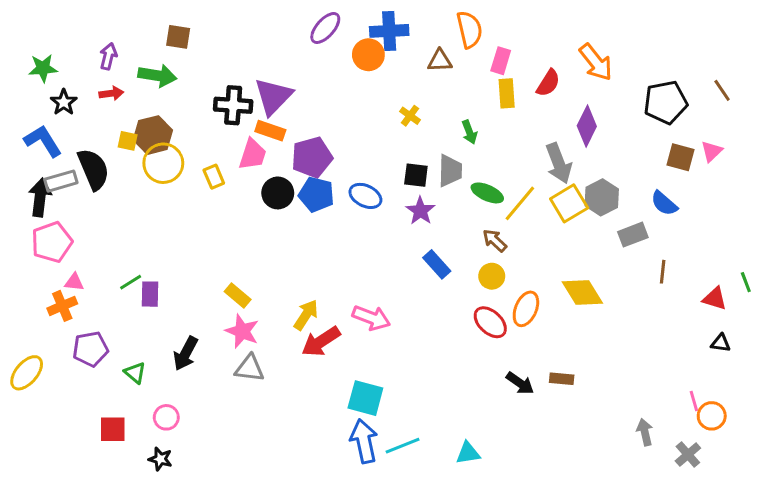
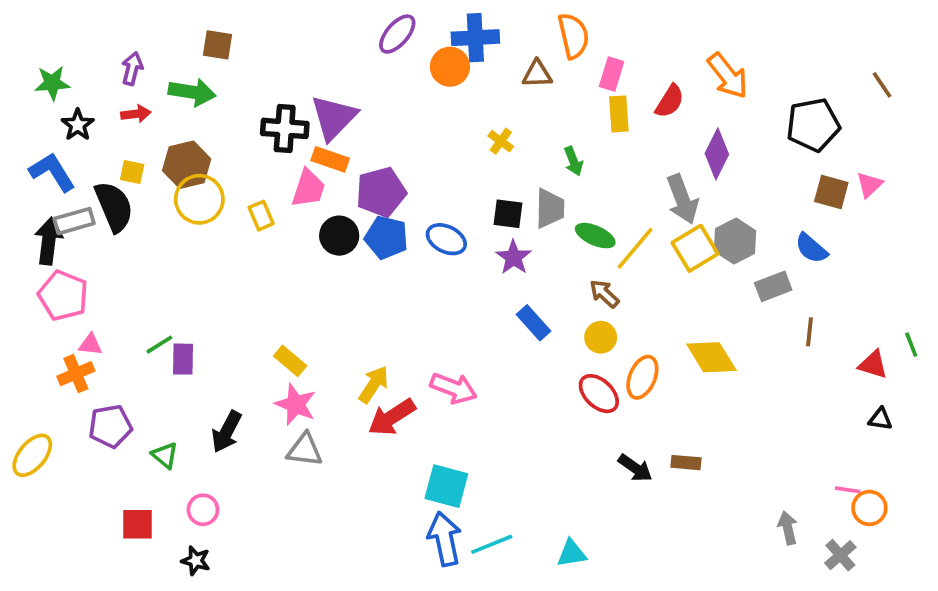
brown line: (722, 90) -> (882, 85), moved
yellow square: (128, 141) -> (132, 172), moved
pink pentagon: (52, 242) -> (63, 296), turned -30
pink line: (694, 401) -> (848, 490), turned -66

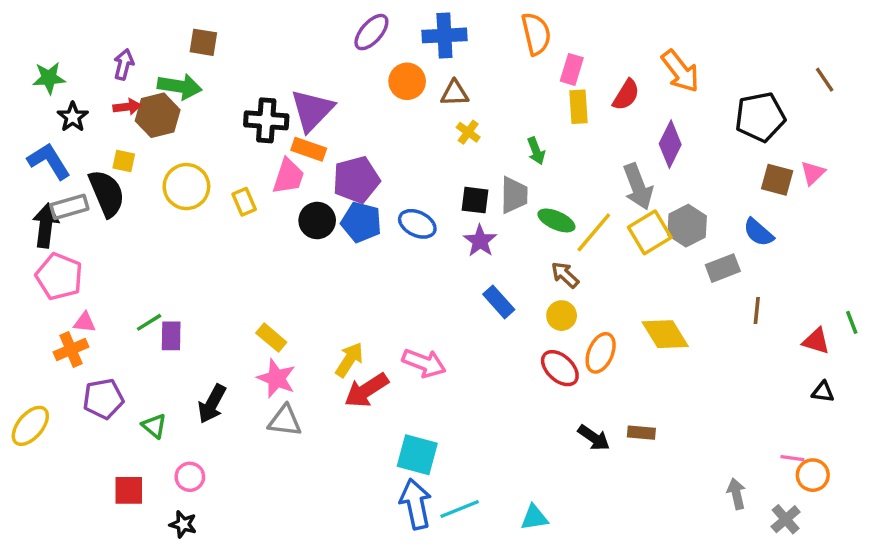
orange circle: (450, 67) -> (407, 81), moved
brown triangle: (537, 74) -> (455, 93), moved
brown hexagon: (187, 165) -> (158, 115), moved

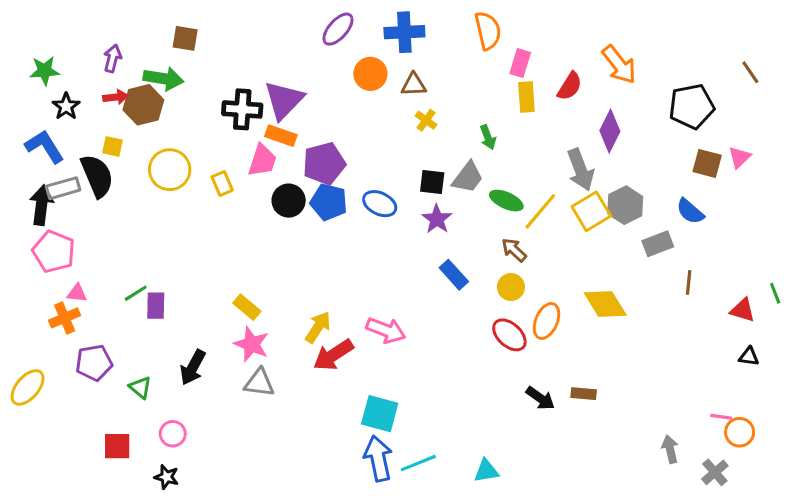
gray trapezoid: (514, 195) -> (468, 177), turned 36

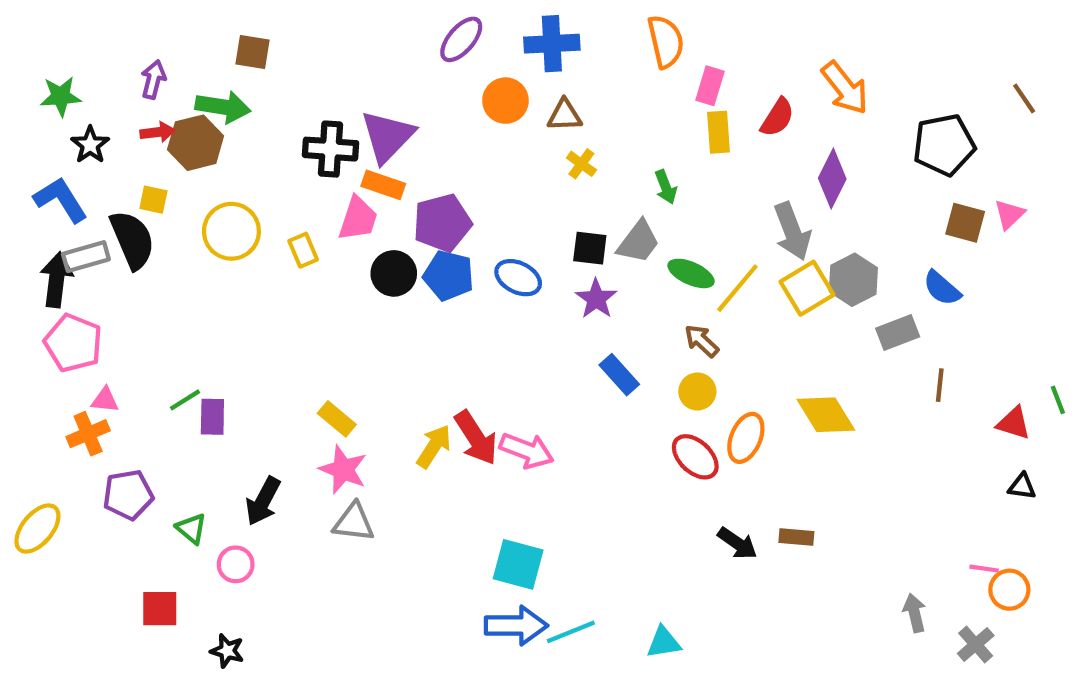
red arrow: (333, 355) -> (476, 438), moved, turned -90
pink circle: (173, 434) -> (236, 564), moved
blue arrow: (378, 458) -> (516, 626), turned 102

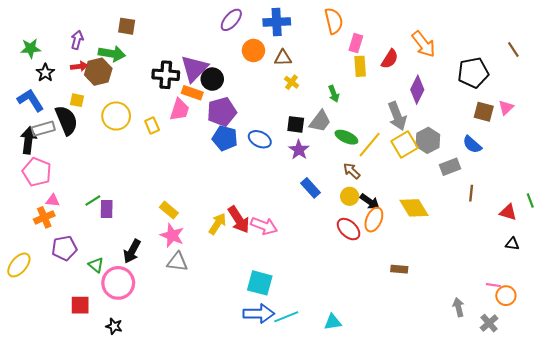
black circle: (394, 273) -> (212, 79), moved
black arrow: (737, 543) -> (370, 202), moved
pink circle: (236, 564) -> (118, 283), size x1.8

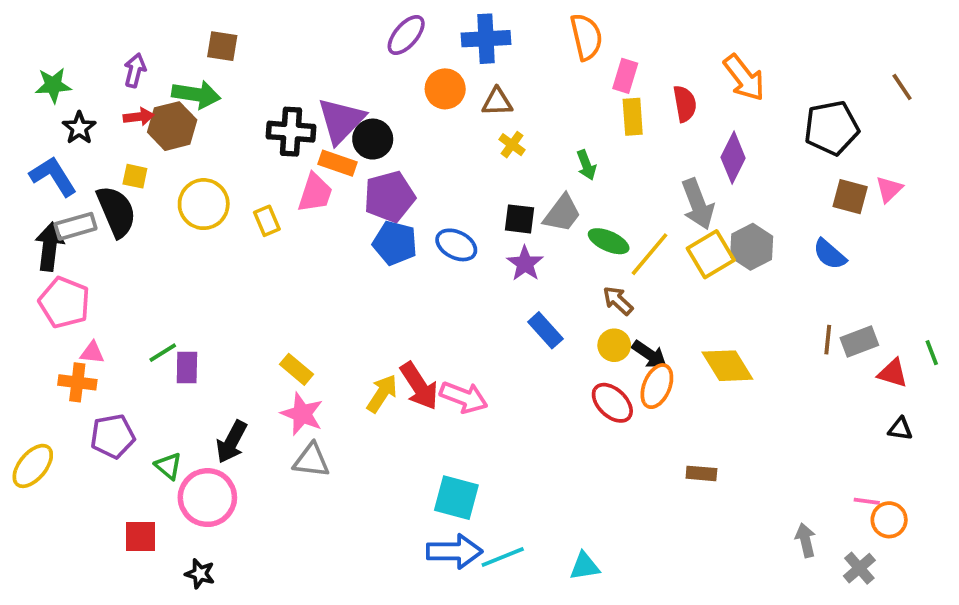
red semicircle: (390, 59) -> (685, 104), turned -42
gray rectangle: (450, 167) -> (859, 342), moved
orange cross: (44, 217) -> (77, 382), turned 30

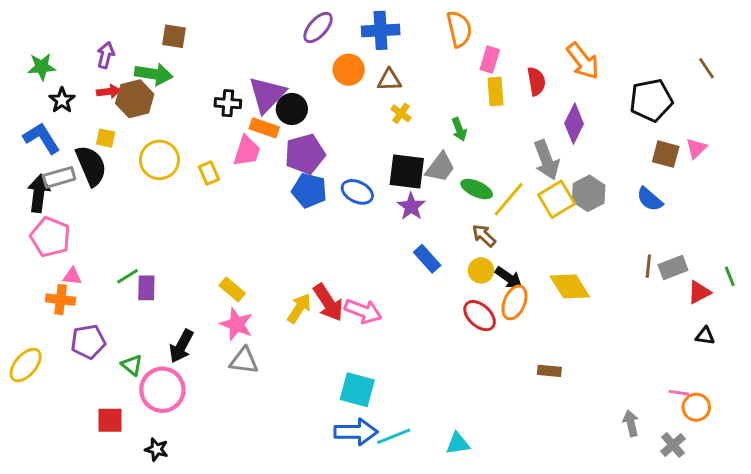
black cross: (291, 132) -> (228, 103), size x0.7
black square: (519, 219) -> (407, 172), size x1.5
red triangle: (893, 373) -> (699, 292), turned -45

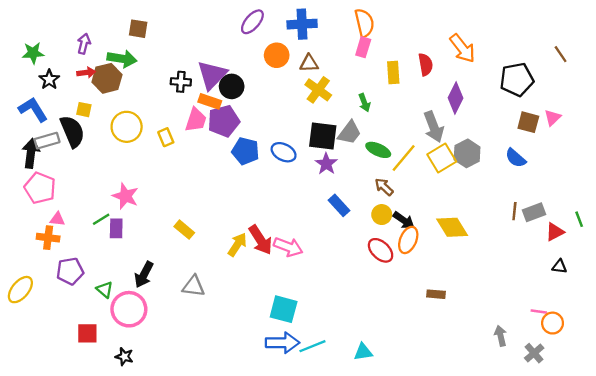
pink rectangle: (490, 60) -> (363, 47), moved
yellow cross: (401, 113) -> (318, 90), size x1.6
purple pentagon: (305, 154) -> (224, 121), moved
pink star: (237, 324) -> (125, 196), moved

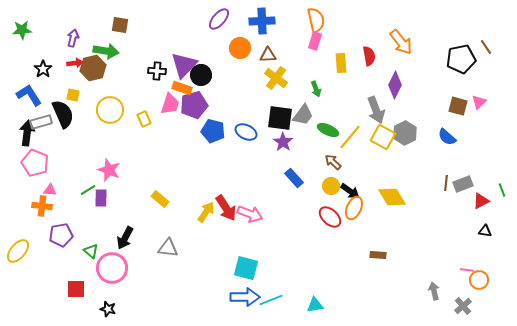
green star: (33, 53) -> (22, 30), moved
black pentagon: (517, 79) -> (461, 59), moved
yellow square: (442, 158) -> (383, 137), turned -30

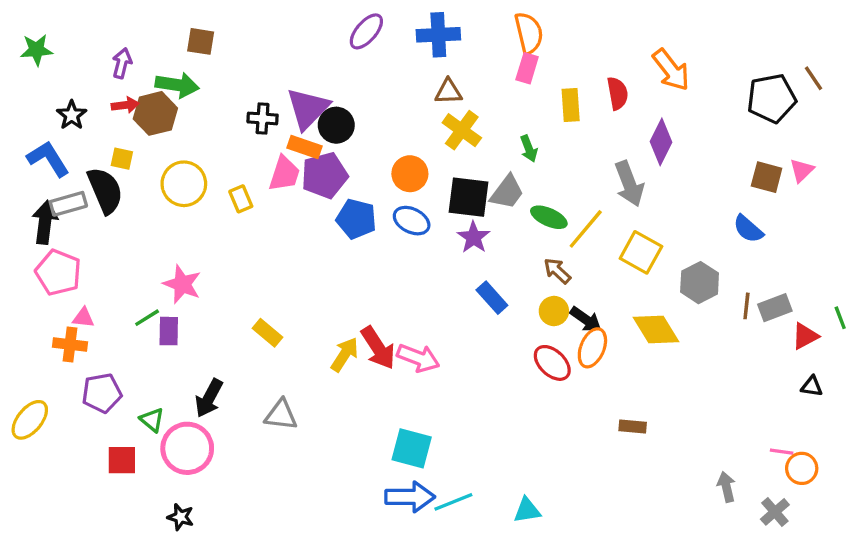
orange circle: (240, 48) -> (410, 174), moved
gray hexagon: (405, 133) -> (700, 283), moved
yellow square: (383, 137) -> (641, 252), moved
red square: (76, 289) -> (122, 460), moved

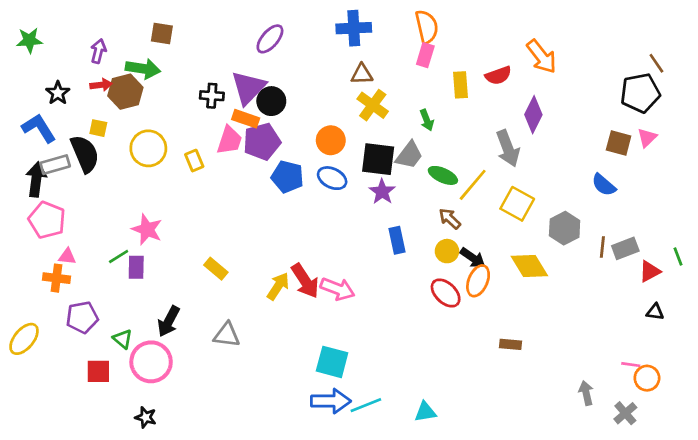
purple ellipse: (366, 31) -> (270, 39), moved
red semicircle: (618, 93) -> (498, 75), turned 80
black pentagon: (772, 98) -> (640, 93), moved
blue rectangle: (492, 298) -> (397, 240), turned 30

